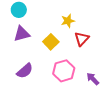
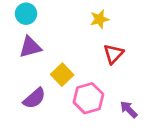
yellow star: (68, 21) -> (100, 19), moved
yellow square: (51, 42) -> (62, 75), moved

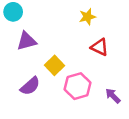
cyan circle: (26, 14) -> (13, 12), moved
red triangle: (113, 54) -> (100, 47), turned -48

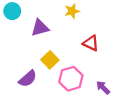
yellow star: (87, 17) -> (72, 11), moved
purple triangle: (27, 41) -> (40, 28), moved

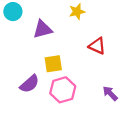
yellow square: (50, 60) -> (53, 64), turned 35
pink hexagon: (71, 79) -> (63, 90), moved

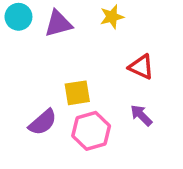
purple triangle: (43, 29) -> (58, 24), moved
purple arrow: (110, 93) -> (141, 115), moved

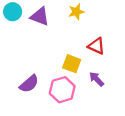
purple triangle: (58, 24) -> (40, 16), turned 36
yellow square: (77, 93) -> (72, 64), moved, turned 30

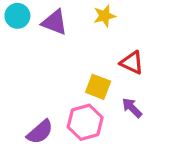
purple semicircle: (29, 84) -> (40, 132), moved

